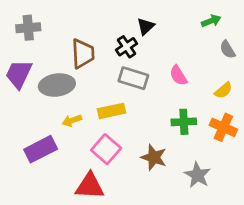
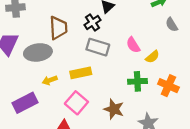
yellow semicircle: (223, 90) -> (152, 57), moved

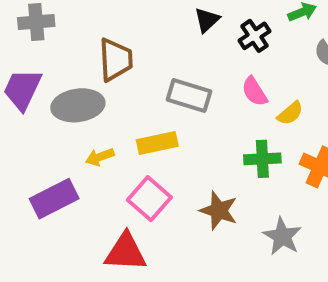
black cross: (92, 23) -> (254, 36), moved

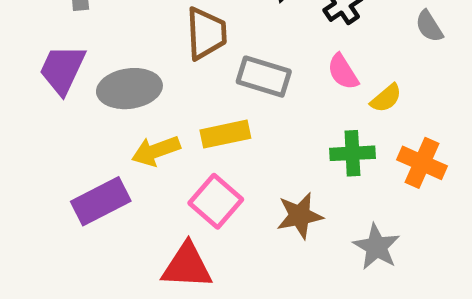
brown trapezoid: (116, 60) -> (206, 33), moved
yellow arrow: (100, 157) -> (156, 151), size x1.4
brown star: (219, 211) -> (300, 216), turned -30

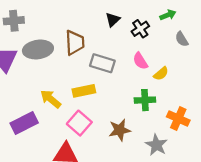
gray ellipse: (129, 89) -> (38, 49), moved
yellow arrow: (156, 151) -> (51, 99), turned 60
orange cross: (422, 163) -> (178, 118), moved

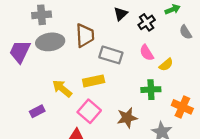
gray cross: (14, 21) -> (42, 15), moved
purple rectangle: (24, 123) -> (37, 111), size x0.6

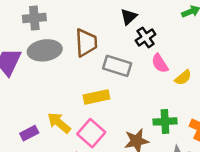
black cross: (147, 22) -> (146, 37), moved
yellow arrow: (62, 88) -> (59, 123), moved
green cross: (151, 90) -> (165, 121), moved

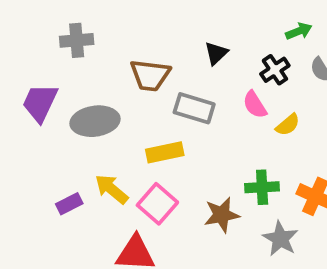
black triangle: (129, 17) -> (216, 53), moved
black cross: (146, 37) -> (275, 70), moved
brown trapezoid: (86, 43) -> (150, 75), turned 100
gray ellipse: (45, 50) -> (95, 121), moved

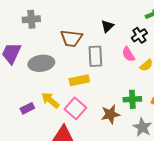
gray rectangle: (194, 108) -> (95, 56), turned 70

